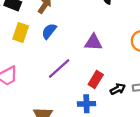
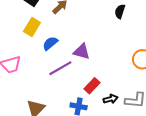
blue semicircle: (49, 31) -> (50, 43), moved
purple triangle: (93, 42) -> (82, 51), moved

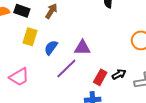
black arrow: (111, 99) -> (119, 74), moved

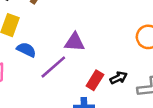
blue semicircle: (51, 48) -> (26, 50), moved, turned 77

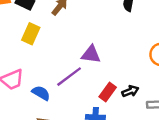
blue semicircle: (26, 50) -> (41, 93), moved

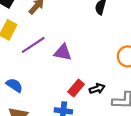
purple line: (69, 77) -> (33, 45), moved

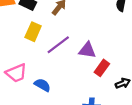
red rectangle: (76, 88) -> (102, 68), moved

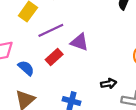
red rectangle: (102, 68) -> (54, 57), moved

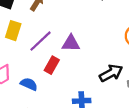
black arrow: (109, 84) -> (111, 73), size x1.5

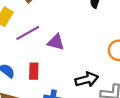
red rectangle: (52, 65) -> (34, 71), moved, turned -42

